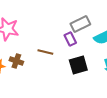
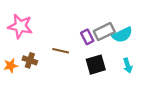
gray rectangle: (80, 24) -> (104, 32), moved

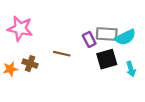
gray rectangle: (104, 32) -> (107, 34), turned 30
black square: (96, 65) -> (107, 59), moved

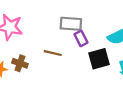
gray rectangle: (107, 34) -> (71, 24), moved

